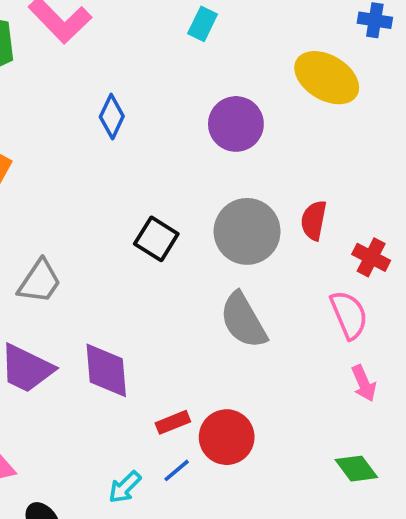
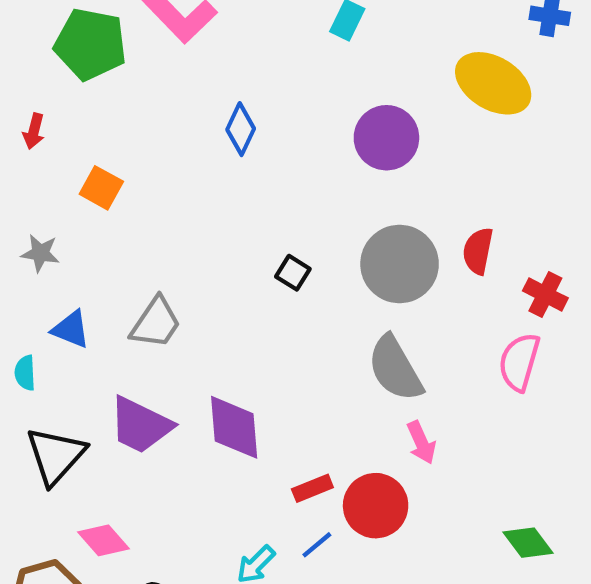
black square: (156, 239) -> (293, 273), size x0.7
pink semicircle: (349, 315) -> (519, 362), turned -141
pink arrow: (364, 383) -> (421, 443), moved

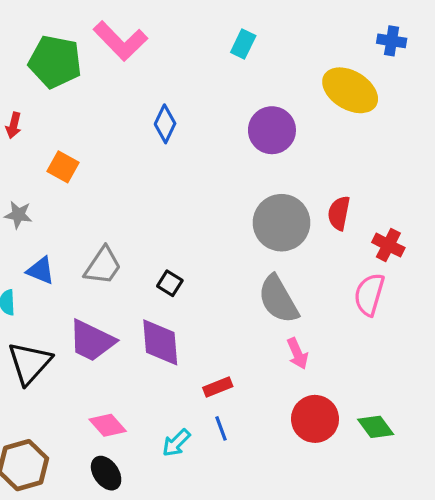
black square: (293, 273) -> (170, 283), moved
red circle: (376, 506) -> (315, 419), moved
pink diamond: (103, 540) -> (108, 425), moved
blue line: (317, 545) -> (221, 428), turned -70

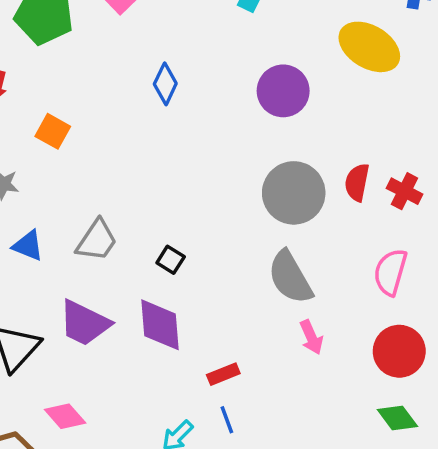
red cross: (388, 245) -> (405, 191), moved
red circle: (315, 419) -> (399, 351), moved
pink diamond: (108, 425) -> (65, 416), moved

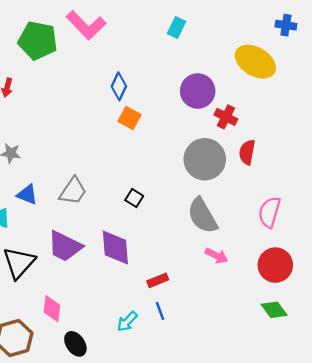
orange square: (53, 131) -> (129, 118), moved
red cross: (405, 191) -> (226, 117), moved
black square: (171, 260) -> (134, 198), moved
pink arrow: (311, 337) -> (217, 256), turned -40
pink diamond: (65, 416) -> (52, 309), turned 48

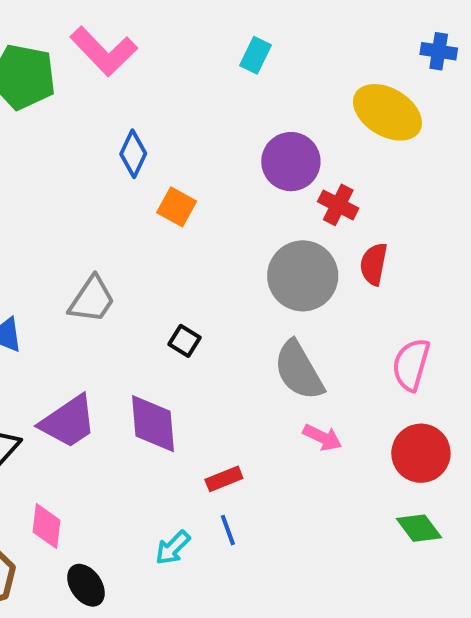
blue diamond: (119, 86) -> (133, 154), moved
gray trapezoid: (73, 191) -> (92, 300), moved
purple trapezoid: (65, 246) -> (68, 422), turned -60

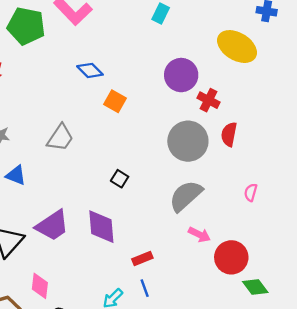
blue diamond: (133, 154) -> (90, 70), turned -70
gray trapezoid: (92, 300) -> (60, 138), moved
pink semicircle: (411, 365) -> (251, 192), size x0.6
gray semicircle: (299, 370) -> (186, 196), turned 78
red circle: (421, 453) -> (231, 257), moved

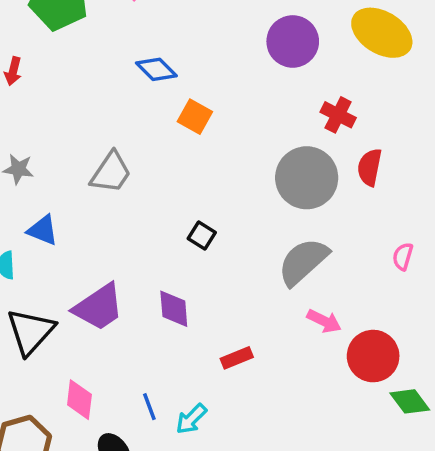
purple circle: (181, 75) -> (293, 41), moved
purple diamond: (101, 227) -> (174, 309), size x0.7
blue line: (145, 288) -> (149, 407), moved

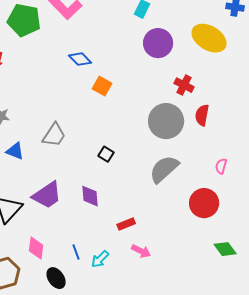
gray trapezoid: (111, 173) -> (54, 135), moved
pink arrow: (324, 321) -> (141, 251), moved
red circle: (373, 356) -> (204, 203), moved

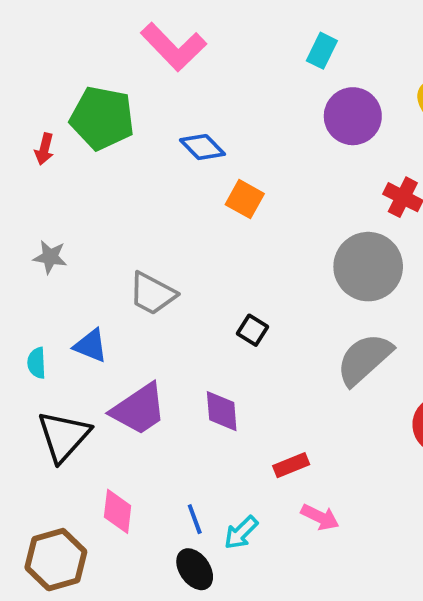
green pentagon: (24, 20) -> (102, 118), moved
gray trapezoid: (54, 135) -> (152, 294), turned 84
blue triangle: (15, 151) -> (91, 346), moved
black ellipse: (56, 278) -> (195, 569), moved

